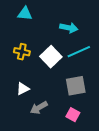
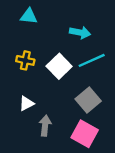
gray square: (76, 86) -> (88, 100), turned -30
gray arrow: (39, 108) -> (45, 126), turned 126
pink square: (73, 115) -> (85, 134), size x1.6

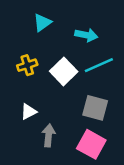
cyan triangle: (29, 16) -> (42, 22), moved, turned -42
yellow cross: (25, 60) -> (27, 65), turned -30
gray square: (88, 100) -> (95, 108), turned -35

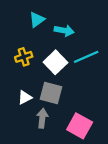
cyan arrow: (86, 35) -> (64, 31), moved
gray square: (95, 108) -> (51, 93), moved

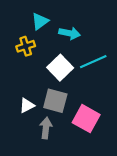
yellow cross: (24, 57) -> (26, 46), moved
pink square: (80, 126) -> (86, 119), moved

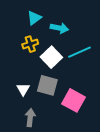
yellow cross: (26, 46) -> (30, 44), moved
white triangle: (27, 105) -> (23, 89), turned -32
gray arrow: (46, 128) -> (30, 118), moved

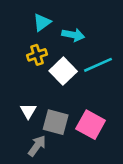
gray square: (47, 85) -> (56, 122), moved
gray arrow: (30, 118) -> (37, 146), turned 30

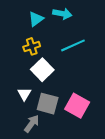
cyan arrow: (73, 35) -> (62, 14), moved
cyan line: (98, 65) -> (73, 45), moved
white square: (63, 71) -> (42, 70), moved

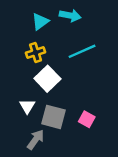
pink square: (77, 106) -> (87, 119), size x0.6

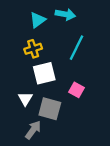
cyan line: (82, 51) -> (76, 48), turned -40
white square: (47, 79) -> (44, 73), turned 30
pink square: (87, 119) -> (76, 90), moved

